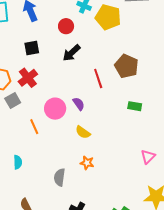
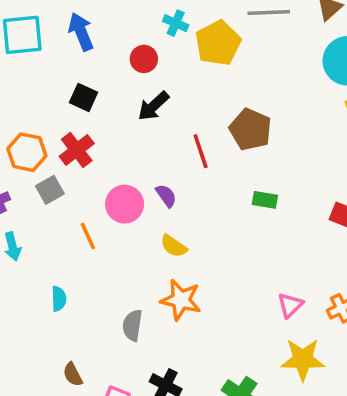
yellow pentagon: (108, 17) -> (218, 43), turned 30
black square: (32, 48) -> (83, 97), turned 35
pink triangle: (148, 157) -> (290, 305), moved
orange star: (87, 163) -> (181, 300), size x1.6

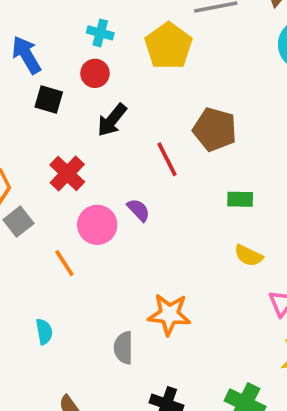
cyan cross: (176, 23) -> (100, 33), moved
black square: (83, 97) -> (49, 99), moved
red cross: (77, 150) -> (67, 173), moved
yellow semicircle: (174, 246) -> (248, 256), moved

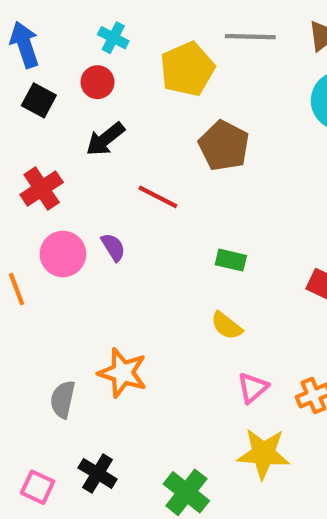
brown pentagon: (215, 129) -> (224, 146), moved
red line: (167, 159) -> (158, 197), turned -48

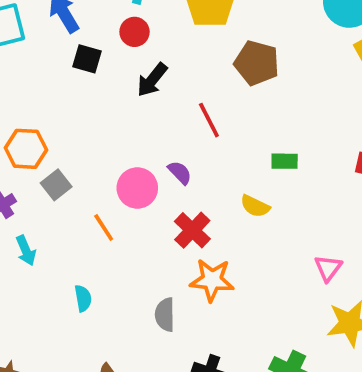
red cross: (42, 188) -> (192, 230), moved
red line: (158, 197) -> (209, 120), turned 48
yellow semicircle: (227, 326) -> (255, 206), moved

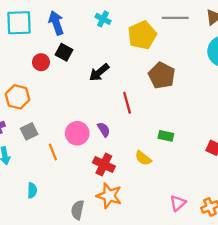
red circle: (135, 32) -> (41, 62), moved
gray square: (56, 185) -> (29, 131), moved
red cross: (192, 230) -> (104, 164), turned -30

